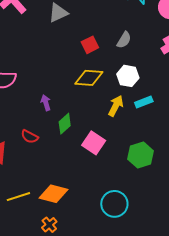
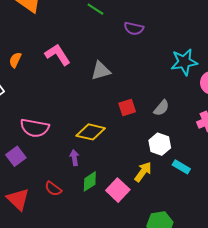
yellow diamond: (89, 78) -> (91, 132), moved
cyan rectangle: (144, 102) -> (181, 167), moved, turned 42
pink square: (94, 143) -> (118, 190), moved

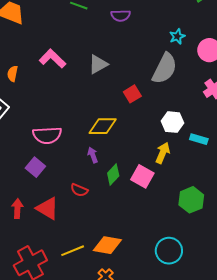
cyan star: (184, 62) -> (177, 36), size x0.6
gray semicircle: (161, 108) -> (165, 68), moved, size x1.8

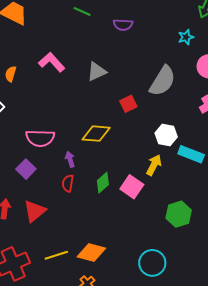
cyan star: (177, 36) -> (186, 37), moved
cyan rectangle: (199, 139) -> (191, 154), size x1.4
purple arrow: (93, 155) -> (70, 159), moved
red semicircle: (79, 190) -> (68, 183), moved, turned 72
red triangle: (47, 208) -> (35, 211), turned 45

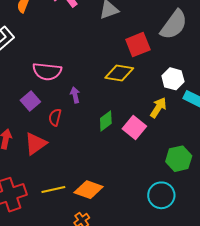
red square: (128, 104) -> (138, 45), size x1.4
yellow diamond: (96, 134) -> (119, 73), moved
red semicircle: (68, 183) -> (55, 117), moved
cyan circle: (152, 263) -> (161, 195), moved

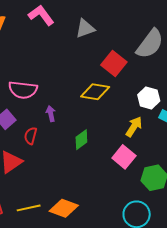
red square: (138, 45) -> (114, 63), turned -30
pink square: (134, 128) -> (124, 157), moved

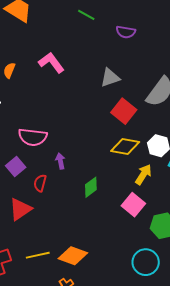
gray triangle: (85, 28) -> (110, 78), moved
yellow diamond: (95, 92) -> (125, 146), moved

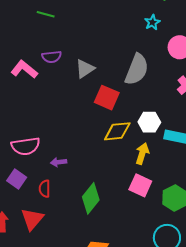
purple semicircle: (126, 32) -> (52, 57), moved
purple arrow: (60, 161) -> (58, 162), turned -70
green diamond: (91, 187) -> (91, 198), moved, size x1.4

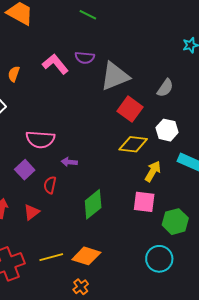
gray triangle: (85, 69) -> (115, 76), size x1.5
gray semicircle: (137, 69) -> (165, 88), size x0.6
white hexagon: (149, 122) -> (167, 130), moved
pink square: (140, 185) -> (144, 202), turned -30
red triangle: (32, 219) -> (32, 212), size x0.7

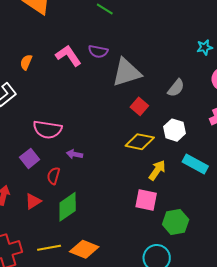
red square: (130, 109) -> (139, 106), size x0.7
green diamond: (93, 204) -> (68, 207), moved

